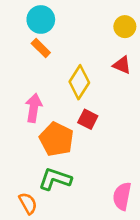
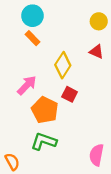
pink arrow: (34, 108) -> (27, 85), turned 35
orange semicircle: (28, 203) -> (12, 162), moved

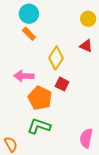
pink arrow: (27, 85) -> (24, 76), turned -132

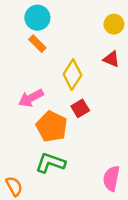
pink arrow: (24, 76) -> (31, 98), turned -30
red square: (62, 84) -> (80, 108), turned 32

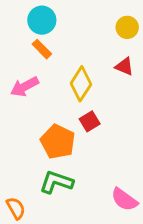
pink arrow: (31, 98) -> (24, 87), moved
pink semicircle: (111, 178) -> (124, 199), turned -65

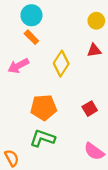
red triangle: (124, 66) -> (94, 50), turned -32
red square: (90, 121) -> (90, 109), moved
orange pentagon: (58, 142) -> (44, 108), turned -30

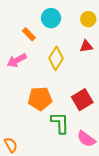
cyan circle: (31, 15) -> (51, 18), moved
red square: (90, 109) -> (82, 100), size x1.5
green L-shape: (42, 138) -> (60, 123), moved, turned 70

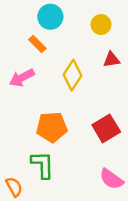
cyan circle: (51, 18) -> (50, 17), moved
yellow circle: (88, 19) -> (101, 25), moved
green L-shape: (60, 123) -> (43, 165), moved

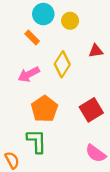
yellow circle: (101, 25) -> (70, 21), moved
pink arrow: (22, 78) -> (29, 74), moved
orange pentagon: (52, 127) -> (44, 109), turned -30

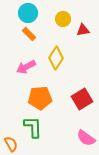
cyan circle: (43, 14) -> (28, 13), moved
red triangle: (96, 51) -> (83, 30), moved
orange pentagon: (44, 109) -> (40, 98), turned 30

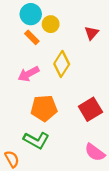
yellow circle: (63, 19) -> (51, 24), moved
red triangle: (83, 30) -> (92, 33), turned -40
green L-shape: (33, 127) -> (36, 140), turned 120

